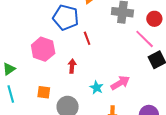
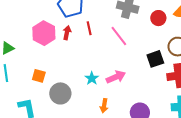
pink line: (145, 39) -> (119, 36), moved
red arrow: (72, 66) -> (67, 33), moved

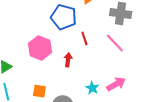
red arrow: (67, 33) -> (68, 60), moved

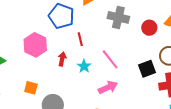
pink line: (115, 43) -> (110, 59), moved
cyan star: (92, 88) -> (84, 66), moved

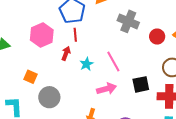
red line: (80, 39) -> (75, 35), moved
black square: (147, 69) -> (141, 84), moved

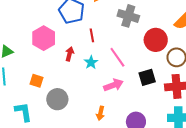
red line: (75, 35) -> (92, 35), moved
red circle: (157, 37) -> (156, 40), moved, size x1.5

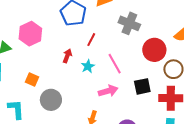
red line: (92, 35) -> (91, 40), turned 32
pink hexagon: (44, 38) -> (30, 34), moved

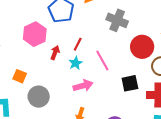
pink hexagon: (30, 34) -> (35, 34), moved
red line: (91, 40) -> (78, 44), moved
pink arrow: (108, 91) -> (83, 86), moved

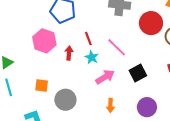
red line: (78, 44) -> (88, 39), turned -32
black square: (130, 83) -> (138, 73), moved

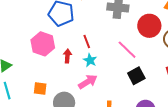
pink line: (117, 47) -> (127, 50), moved
pink arrow: (105, 77) -> (88, 82), moved

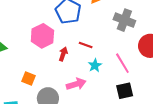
red line: (87, 42) -> (86, 45), turned -64
cyan star: (90, 60) -> (95, 65), moved

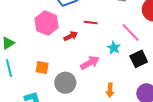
red arrow: (63, 54) -> (71, 36), turned 56
cyan star: (95, 65) -> (114, 48), moved

